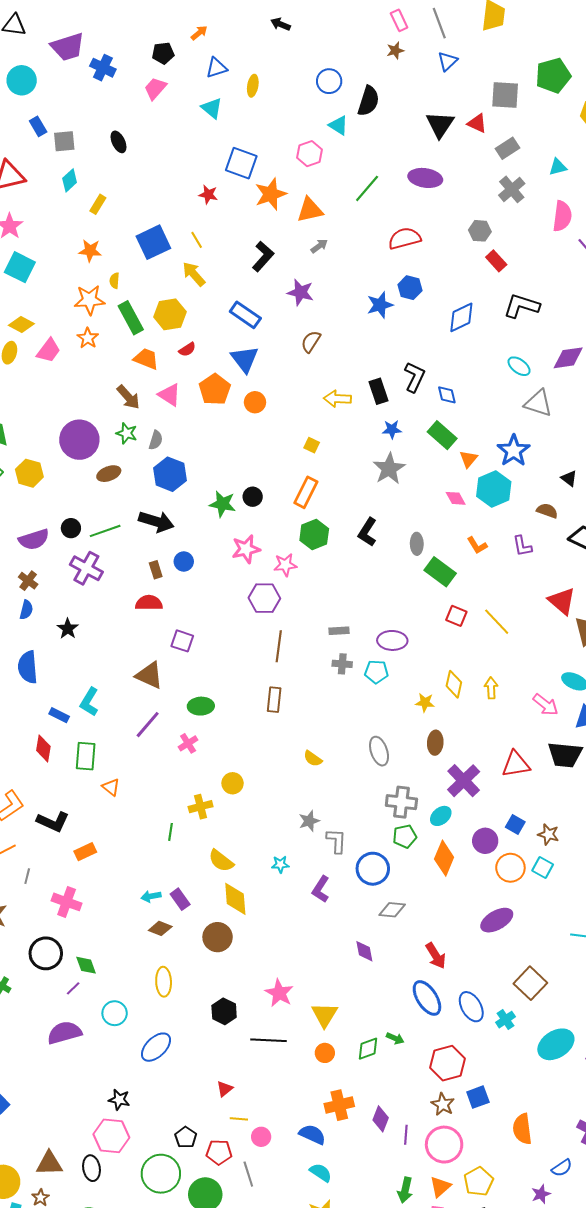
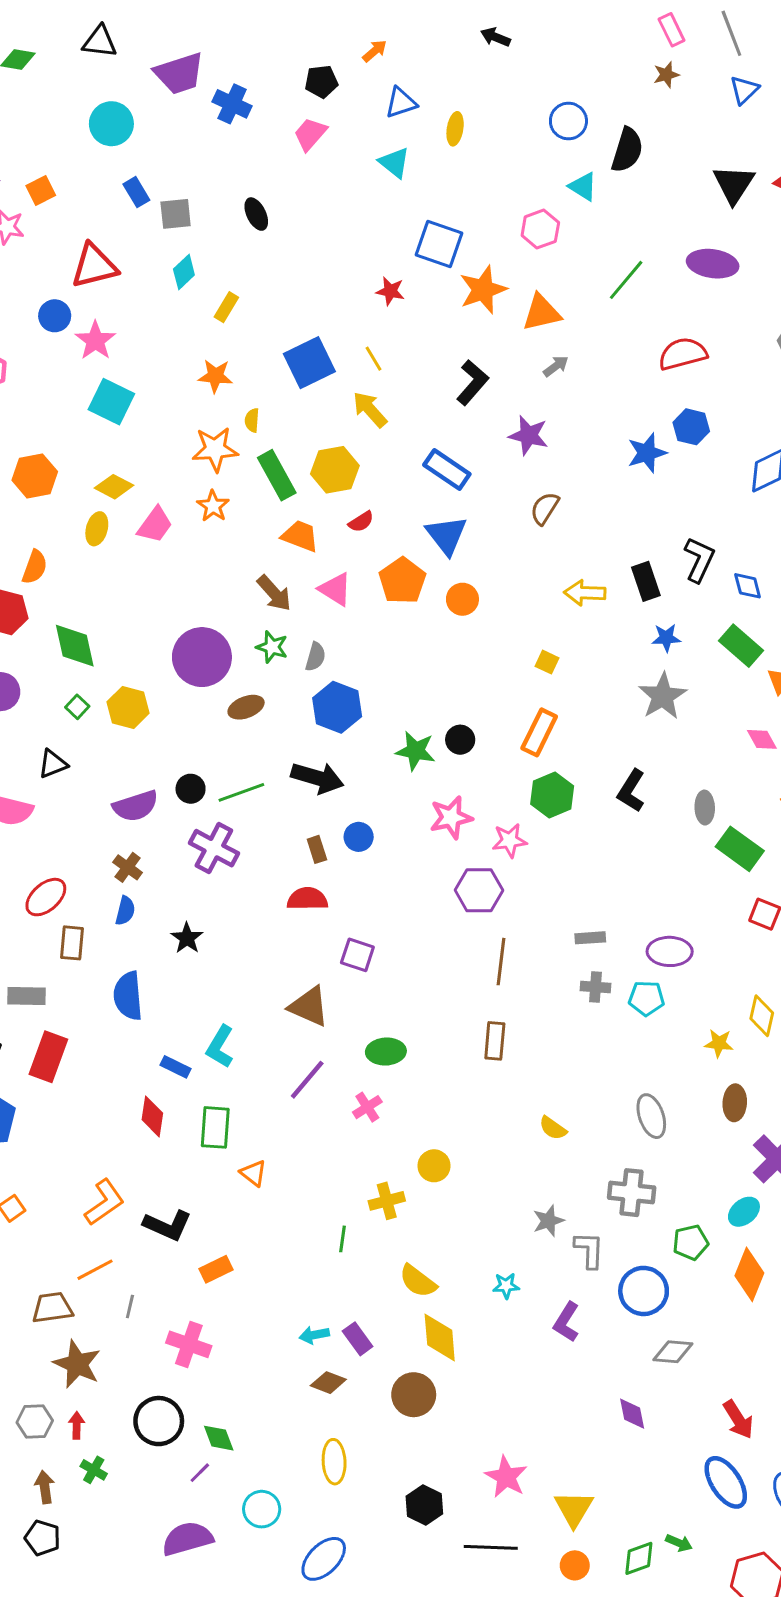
gray cross: (401, 802) -> (632, 1193), moved

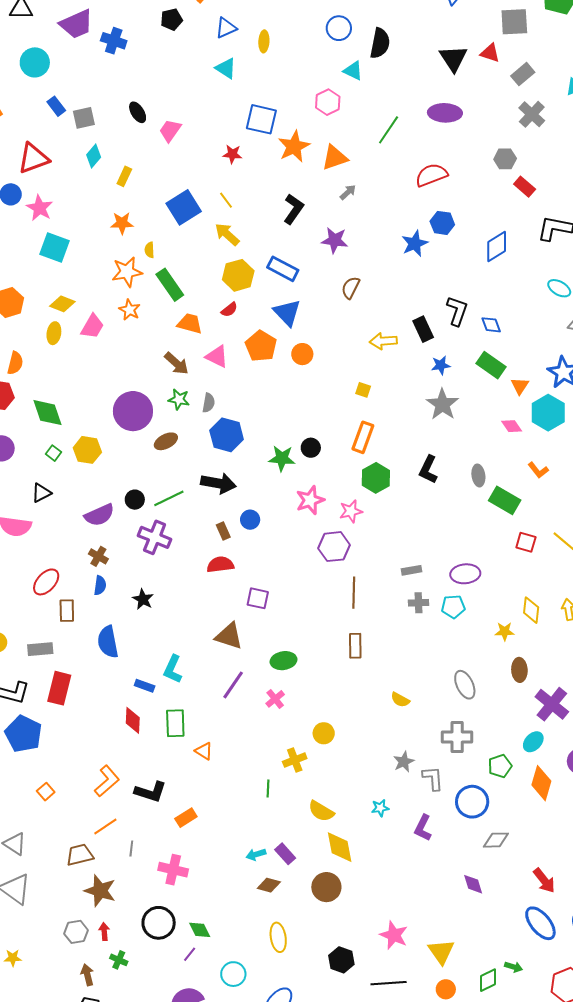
pink trapezoid: (310, 134) -> (170, 130), moved
yellow hexagon: (335, 470) -> (238, 275), moved

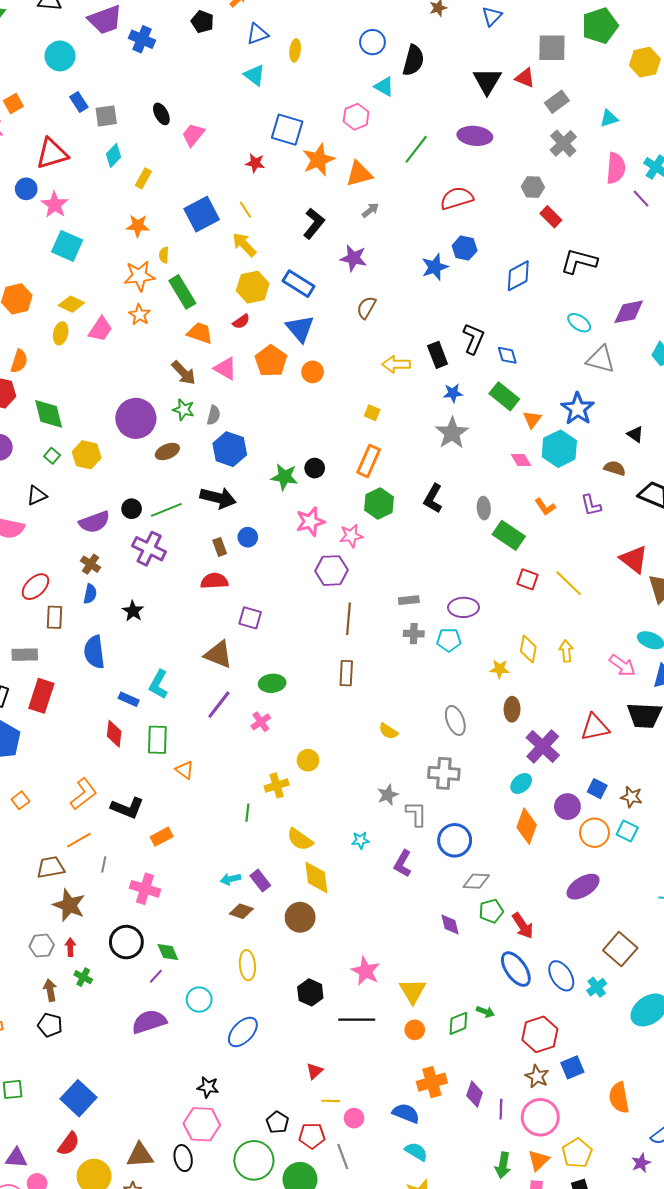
black pentagon: (172, 19) -> (202, 22), turned 30
green pentagon: (500, 766) -> (491, 911), moved

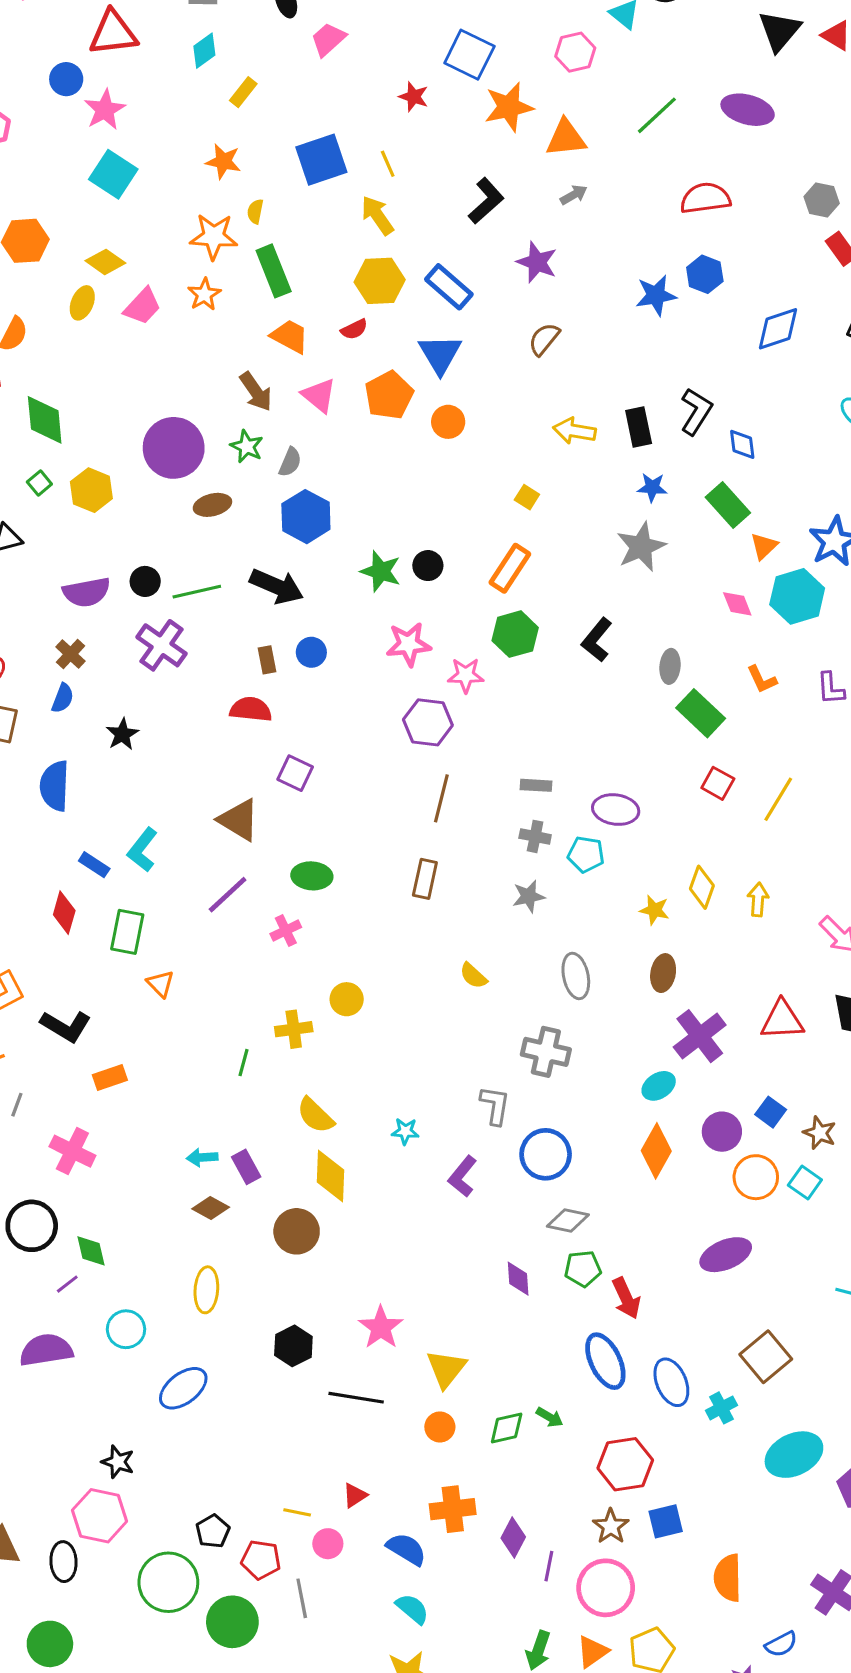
yellow line: (569, 583) -> (778, 799), turned 68
gray star: (388, 795) -> (529, 896), moved
red triangle: (315, 1071) -> (355, 1495), moved

